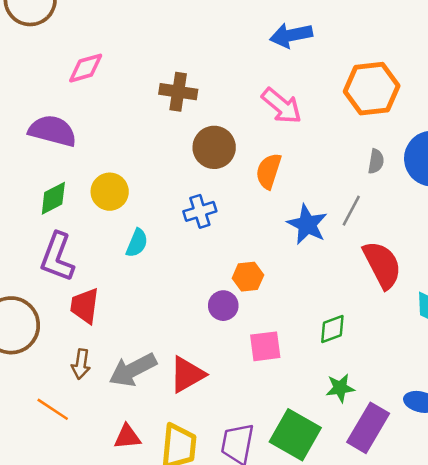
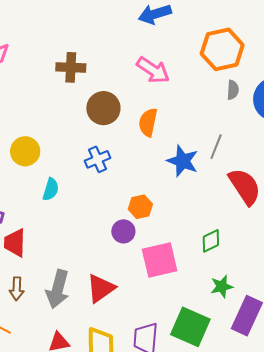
gray semicircle: (376, 161) -> (233, 90), moved
pink square: (265, 346) -> (160, 260), size x1.4
gray arrow: (133, 370) -> (58, 289), turned -42

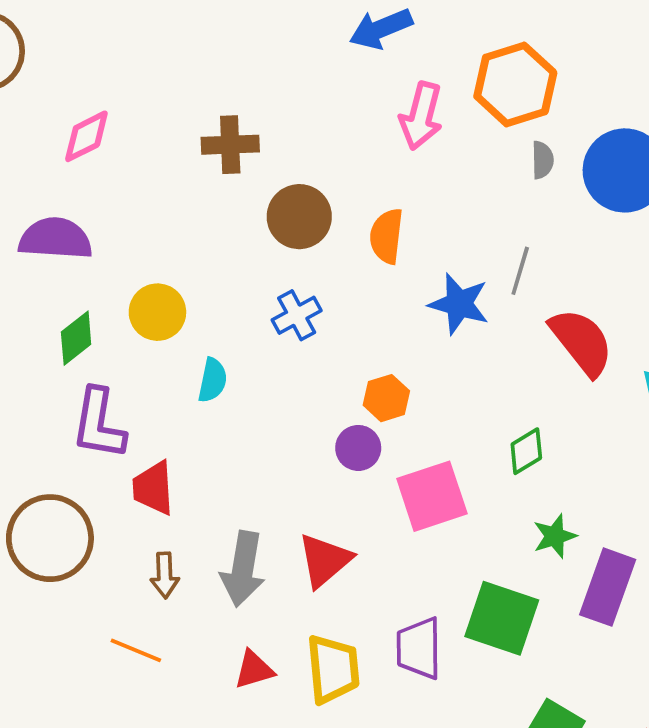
pink arrow: (153, 70) -> (421, 116), moved, turned 76

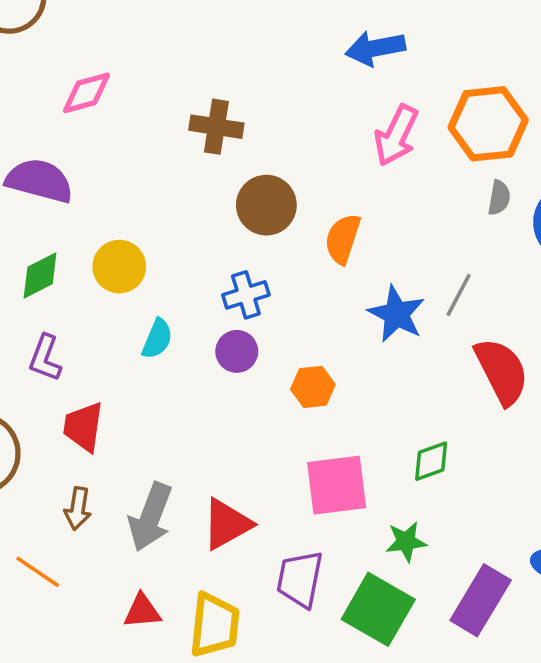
purple L-shape: (99, 424) -> (45, 358), size x0.7
purple circle: (358, 448) -> (237, 351), moved
green star: (555, 536) -> (406, 542), moved
purple trapezoid: (419, 648) -> (300, 579), moved

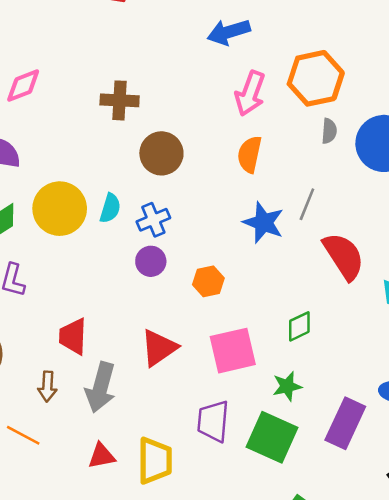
orange semicircle: (343, 239) -> (250, 154), moved
yellow circle: (119, 267) -> (60, 209), size x1.4
cyan semicircle: (157, 339) -> (110, 208), moved
red trapezoid: (83, 427) -> (73, 336), moved
red triangle: (227, 524) -> (159, 348), moved

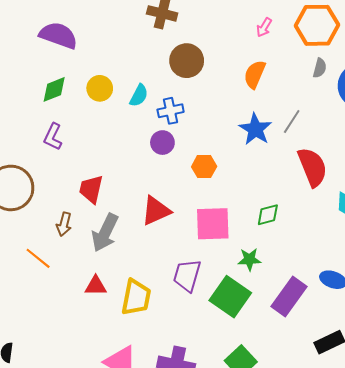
pink arrow: (250, 93) -> (264, 27), size x0.6
yellow circle: (60, 209) -> (100, 88), size x0.6

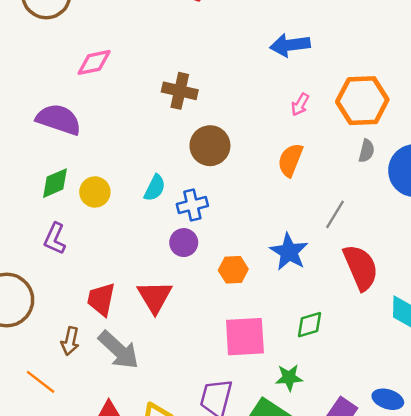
yellow circle: (100, 88) -> (95, 192), moved
blue star: (255, 129) -> (289, 252), moved
red triangle: (156, 211) -> (155, 297), moved, turned -36
gray arrow: (105, 233) -> (119, 350), turned -72

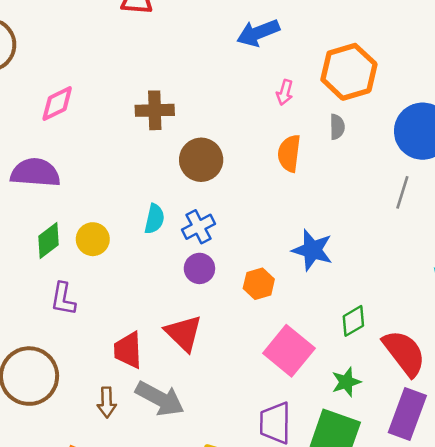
gray semicircle: (367, 151) -> (337, 127), moved
gray line: (335, 214) -> (402, 192), moved
red semicircle: (361, 267) -> (404, 353), moved
pink square: (245, 337) -> (289, 351), turned -33

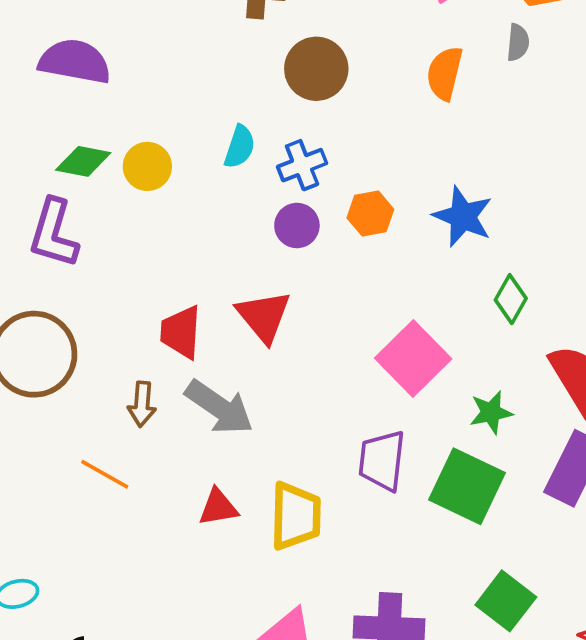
green diamond: (48, 240) -> (83, 161), turned 42
orange hexagon: (259, 284) -> (370, 214), moved
purple L-shape: (63, 299) -> (54, 233), moved, size x1.4
green diamond: (353, 321) -> (511, 299), moved, turned -36

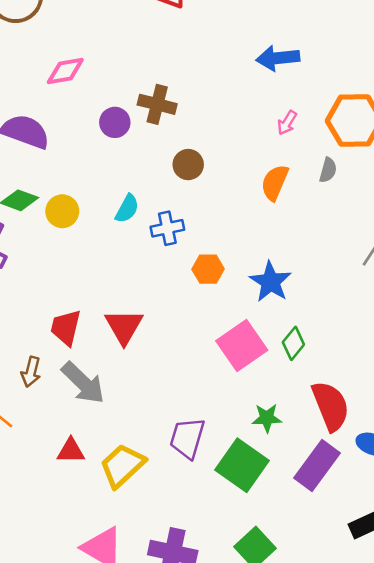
brown circle: (316, 69) -> (188, 165), size x0.7
purple circle: (297, 225) -> (115, 122), moved
pink square: (413, 358) -> (242, 345), moved
yellow trapezoid: (296, 516) -> (122, 466), turned -144

